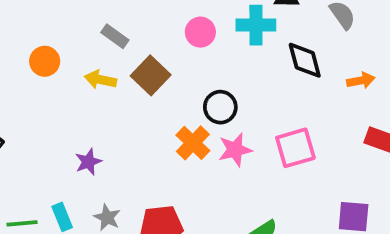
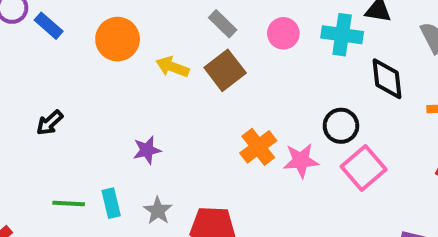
gray rectangle: (115, 36) -> (223, 24), moved
orange circle: (45, 61) -> (118, 39), size x1.4
black circle: (220, 107) -> (341, 126), moved
pink square: (295, 148) -> (364, 168), turned -33

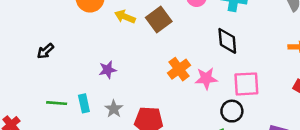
black diamond: (387, 79) -> (227, 41), moved
black circle: (341, 126) -> (232, 111), moved
pink square: (364, 168) -> (246, 84), turned 36

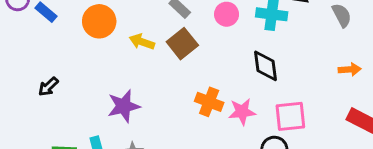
orange cross: (179, 69) -> (209, 102), turned -30
purple star: (108, 70) -> (124, 106), size x1.5

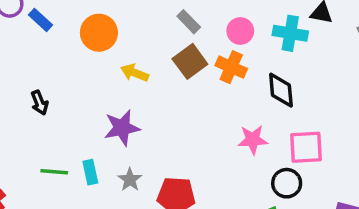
yellow arrow: (142, 42) -> (135, 73), moved
black arrow: (48, 87) -> (39, 103), turned -70
orange cross: (209, 102) -> (231, 67), moved

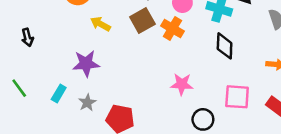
black diamond: (281, 90) -> (225, 46), moved
pink square: (306, 147) -> (237, 97), moved
green line: (54, 172) -> (19, 88), moved, turned 42
cyan rectangle: (90, 172) -> (59, 93), turned 36

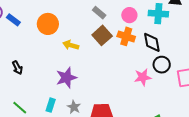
black diamond: (225, 46) -> (152, 42), moved
black circle: (203, 119) -> (162, 65), moved

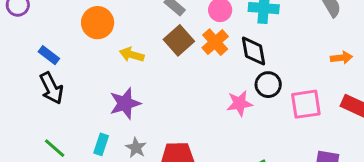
blue rectangle: (13, 20) -> (49, 55), moved
orange cross: (126, 36) -> (215, 42), turned 30
black arrow: (17, 68) -> (51, 88), size x1.5

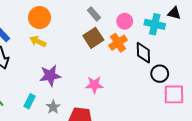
yellow arrow: (132, 55) -> (38, 41), moved
black circle: (268, 85) -> (160, 74), moved
pink star: (240, 103) -> (94, 85), moved

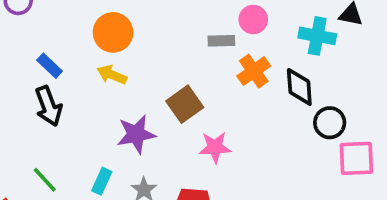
gray rectangle: (94, 14) -> (221, 41), moved, turned -48
pink circle: (125, 21) -> (253, 19), moved
brown square: (93, 38) -> (185, 104), moved

